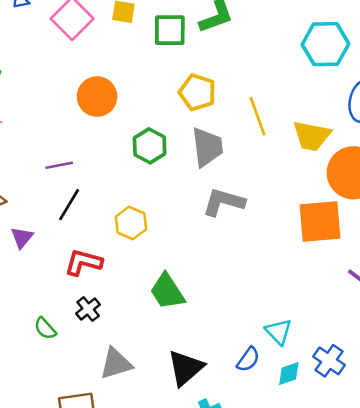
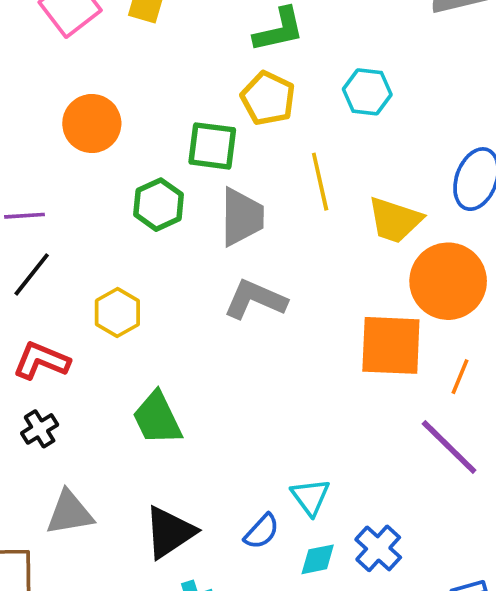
green square: (170, 30) -> (212, 146), moved
cyan hexagon: (325, 44) -> (367, 92), moved, size x0.7
yellow pentagon: (197, 92) -> (268, 98), moved

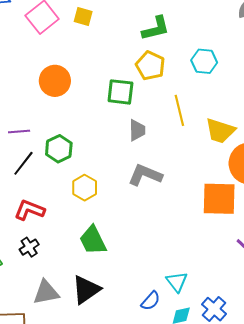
green hexagon: (159, 205) -> (59, 149), moved
gray trapezoid: (242, 217) -> (137, 130), size x0.7
yellow hexagon: (117, 313) -> (85, 188), moved
black triangle: (170, 532) -> (86, 290), moved

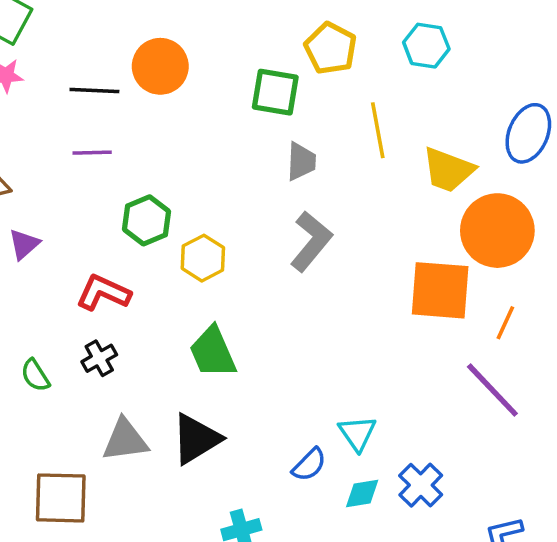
green hexagon: (59, 149) -> (147, 220), moved
black line: (23, 163) -> (94, 91), moved, turned 52
gray L-shape: (145, 175) -> (311, 241), turned 104

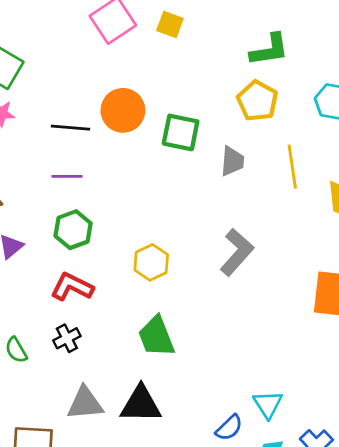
green square: (275, 92) -> (181, 132), moved
gray trapezoid: (301, 161) -> (232, 161), moved
green hexagon: (147, 220) -> (73, 230), moved
black triangle: (196, 439) -> (141, 404), turned 30

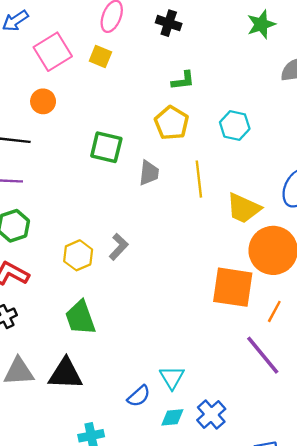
green L-shape: (269, 50) -> (183, 80), size x0.7
orange circle: (123, 110) -> (43, 101), moved, size x0.7
gray L-shape: (237, 252) -> (119, 247), moved, size x0.7

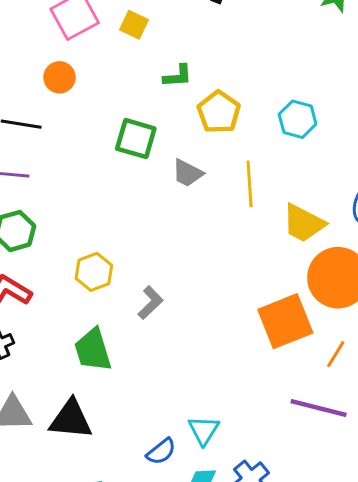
green L-shape: (183, 80) -> (178, 76), moved
gray trapezoid: (149, 173) -> (187, 173), turned 108
gray L-shape: (119, 247) -> (150, 303), moved
orange square: (233, 287) -> (285, 321), turned -33
purple line: (263, 355) -> (319, 408), turned -39

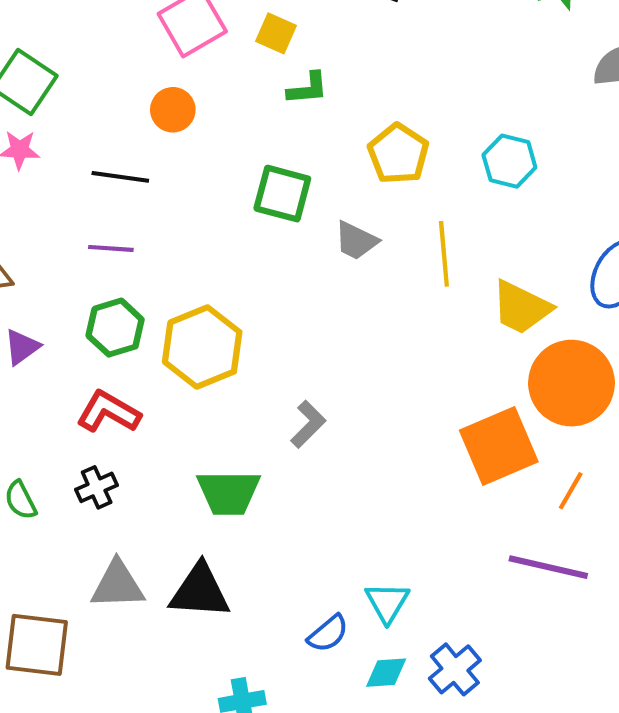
green L-shape: (178, 76) -> (308, 88), moved
yellow hexagon: (94, 272) -> (202, 347), moved, size x1.5
green trapezoid: (93, 350) -> (229, 493), turned -72

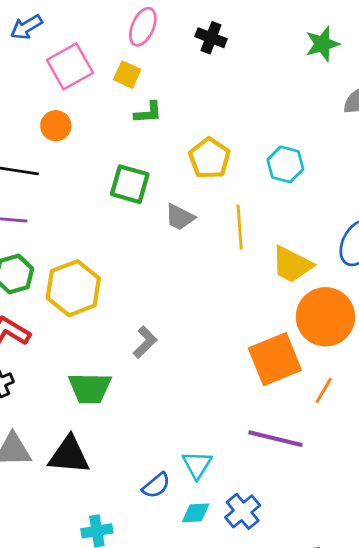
purple line: (548, 567) -> (275, 439), moved

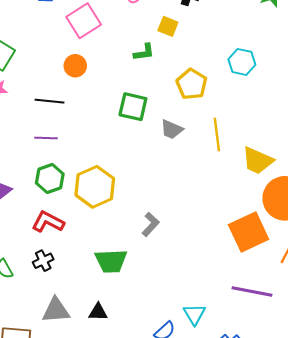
yellow square: (127, 75) -> (168, 26), moved
cyan hexagon: (285, 164) -> (242, 62), moved
black triangle: (69, 455) -> (98, 312), size x0.6

